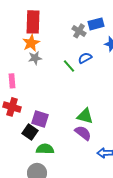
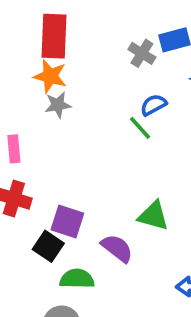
orange star: (31, 43) -> (50, 76), turned -30
green line: (69, 66) -> (140, 128), moved
purple semicircle: (83, 133) -> (117, 248), moved

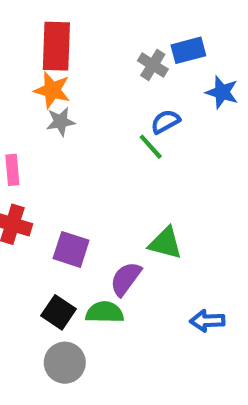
black square: (48, 246) -> (58, 312), moved
purple semicircle: (117, 248) -> (126, 279), turned -92
green semicircle: (77, 279) -> (105, 312), moved

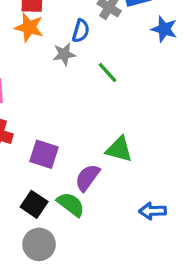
gray star: (61, 122) -> (64, 54), moved
blue semicircle: (165, 122) -> (81, 31), moved, turned 135
green semicircle: (105, 312) -> (71, 204), turned 36

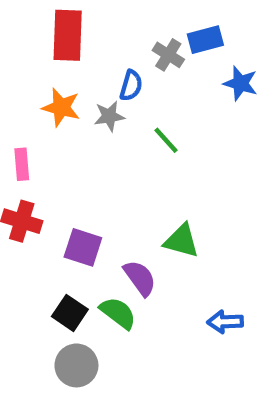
orange star: (29, 27) -> (61, 107), moved
purple semicircle: (87, 178) -> (140, 278), turned 108

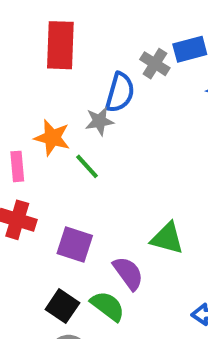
blue semicircle: (131, 86) -> (120, 92), size x1.4
orange star: (61, 107) -> (52, 138), moved
green line: (166, 140) -> (87, 166), moved

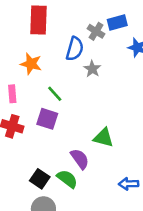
gray star: (99, 121) -> (92, 69), moved, turned -30
orange star: (52, 138) -> (31, 64), moved
purple square: (75, 244) -> (47, 119), moved

